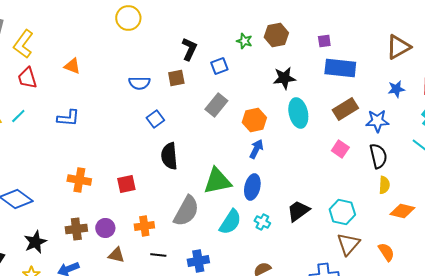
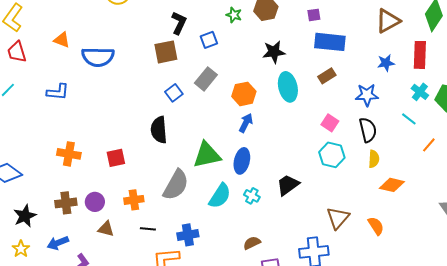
brown square: (176, 78) -> (166, 52), size x1.4
blue semicircle: (139, 83) -> (98, 57), moved, size x1.5
brown rectangle: (345, 109) -> (327, 76), moved, size x0.7
blue square: (155, 119) -> (174, 93), moved
cyan hexagon: (342, 212) -> (332, 155), moved

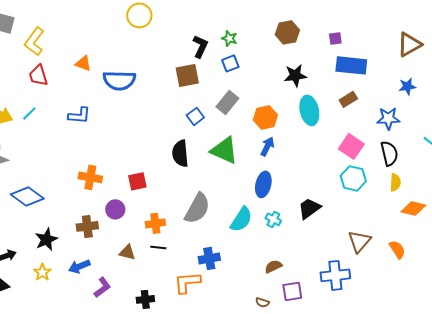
green star: (234, 15) -> (229, 38), moved
pink square: (330, 123) -> (351, 146), size x1.4
green triangle: (207, 155) -> (224, 150), moved, turned 36
purple circle: (95, 202) -> (115, 209), moved
black line: (148, 229) -> (158, 247), moved

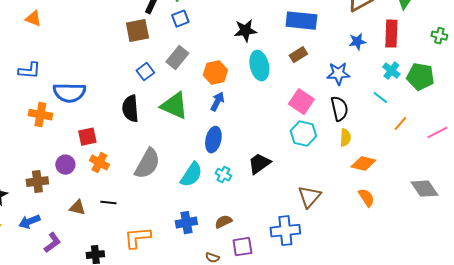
blue semicircle: (119, 80) -> (69, 93), moved
orange cross: (90, 177) -> (40, 115), moved
orange cross: (155, 223) -> (99, 163), moved, turned 36
orange semicircle: (397, 249) -> (366, 198), moved
blue cross: (209, 258) -> (186, 223), moved

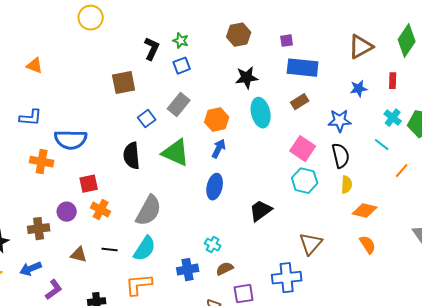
brown square: (137, 31) -> (124, 83), moved
red rectangle: (391, 34) -> (393, 81), size x0.6
cyan semicircle: (191, 175) -> (145, 249), moved
cyan cross: (223, 175) -> (213, 245), moved

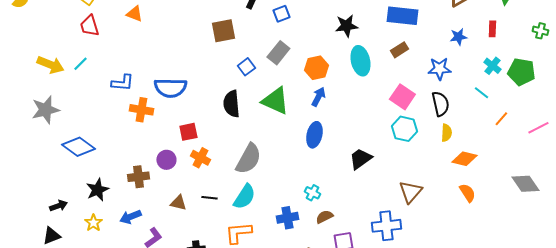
blue L-shape: (31, 118) -> (122, 83), moved

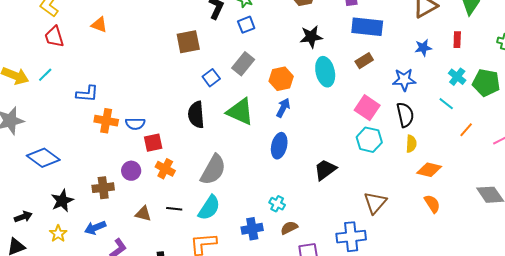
blue semicircle: (170, 88) -> (135, 124), moved, size x0.6

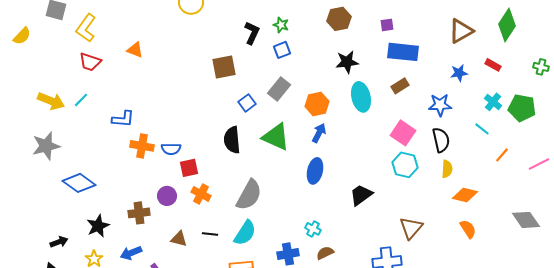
red trapezoid: (54, 37) -> (90, 62), turned -55
red rectangle: (457, 40) -> (493, 65), turned -63

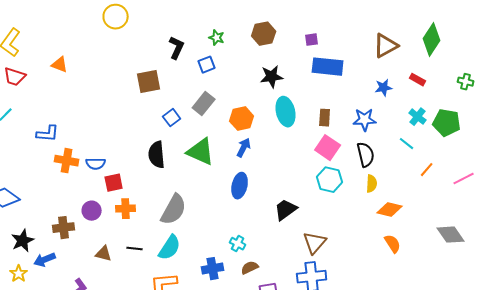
green star: (281, 25) -> (217, 38), moved
brown rectangle: (400, 86) -> (325, 118), moved, turned -54
orange cross: (201, 194) -> (126, 209), turned -30
brown triangle: (411, 228) -> (315, 243), moved
blue arrow: (131, 253) -> (45, 260), moved

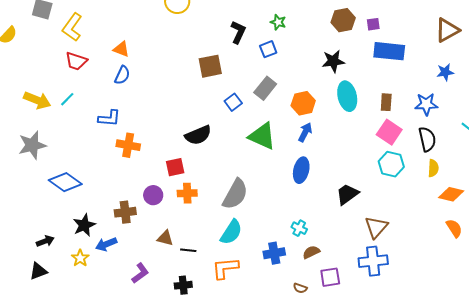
brown hexagon: (264, 34) -> (343, 20), moved
black semicircle: (157, 155) -> (198, 135), moved, turned -108
blue semicircle: (96, 164) -> (122, 75), moved, turned -66
black line: (135, 249) -> (188, 250), moved

